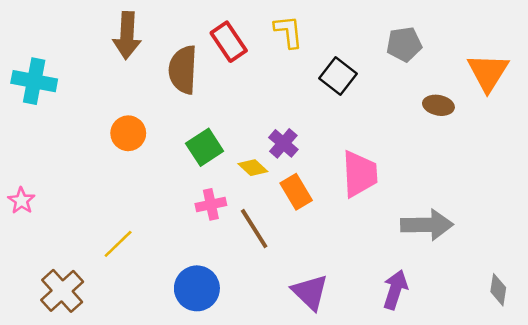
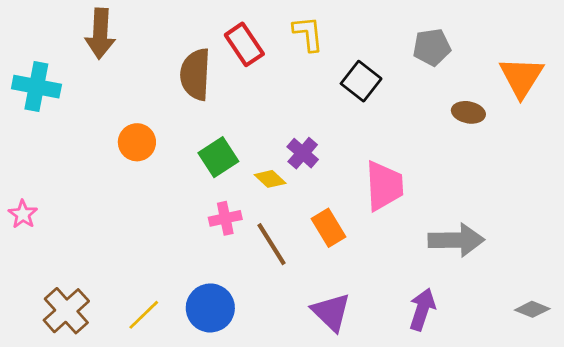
brown arrow: (127, 35) -> (100, 34), moved
orange rectangle: (296, 192) -> (328, 228), moved
yellow line: (118, 244) -> (144, 315), moved
gray diamond: (498, 290) -> (532, 309), turned -76

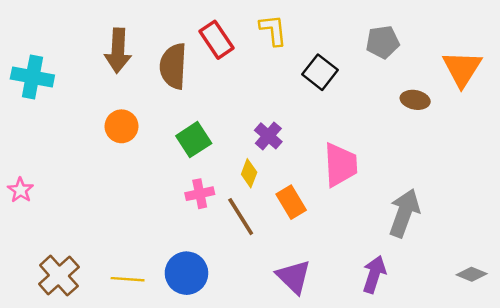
brown arrow: (100, 34) -> (118, 51), moved
yellow diamond: (270, 179) -> (249, 173), moved, turned 68
gray arrow: (456, 240) -> (404, 213), turned -69
yellow line: (144, 315) -> (128, 279), turned 48

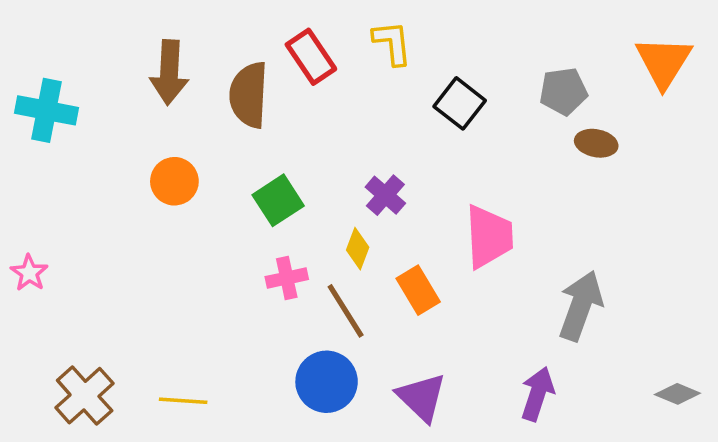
gray pentagon: (383, 42) -> (563, 91), moved
orange triangle: (462, 69) -> (664, 62), moved
blue circle: (186, 273) -> (327, 382), moved

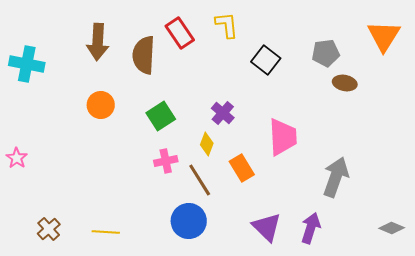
brown cross: (85, 396) -> (49, 229), size x0.7
purple triangle: (422, 397) -> (267, 227), moved

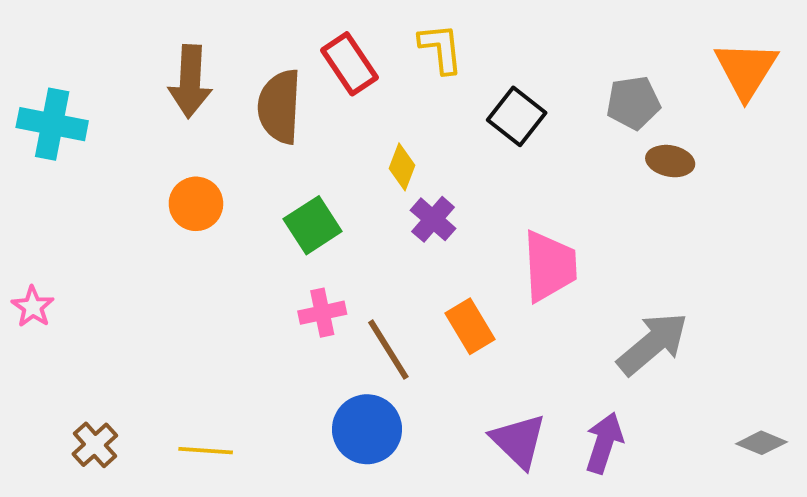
yellow diamond: (207, 144) -> (402, 167), moved
gray arrow: (336, 177) -> (653, 344), turned 30

